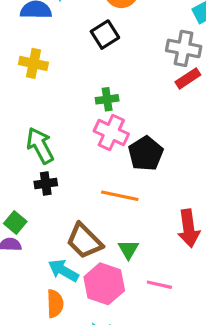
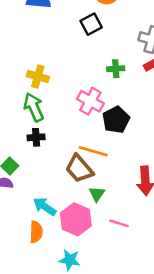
yellow cross: (33, 63) -> (38, 77), moved
green cross: (107, 99) -> (116, 69), moved
brown trapezoid: (84, 241) -> (79, 169), moved

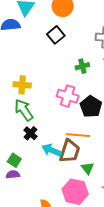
black cross: (36, 137) -> (30, 133), turned -32
brown trapezoid: (79, 169) -> (70, 151), turned -110
cyan arrow: (45, 207) -> (51, 150), moved

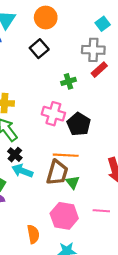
cyan arrow: (51, 150) -> (22, 171), moved
green triangle: (88, 168) -> (73, 182), moved

